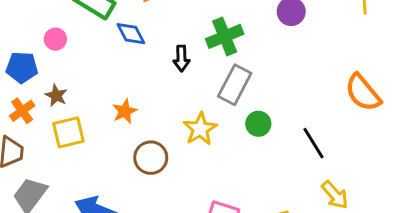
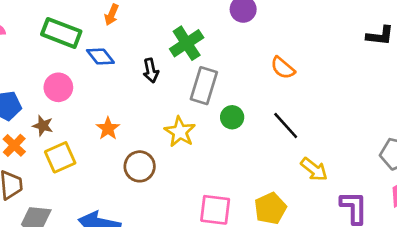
pink circle: (55, 39) -> (58, 87), moved, size x1.4
orange semicircle: (363, 93) -> (283, 68), moved, size x0.7

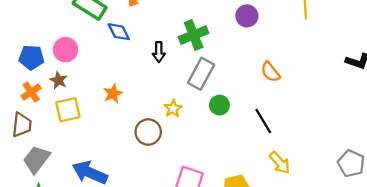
pink circle: (58, 87) -> (66, 50), moved
yellow star: (180, 132) -> (173, 108), size x0.7
brown circle: (140, 166) -> (148, 132), moved

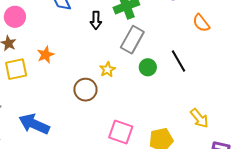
orange semicircle: (270, 72) -> (201, 23), moved
orange star: (113, 94) -> (46, 55), moved
black line: (263, 121) -> (179, 61), moved

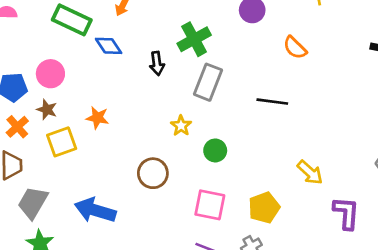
orange star: (46, 55) -> (97, 118), turned -30
black line: (179, 61) -> (272, 102), turned -45
green circle: (148, 67) -> (215, 150), moved
brown circle: (85, 90) -> (153, 173), moved

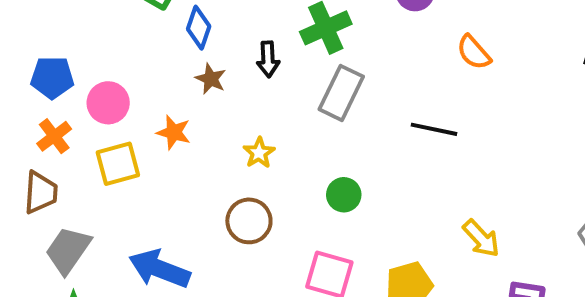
blue diamond: (109, 46) -> (199, 28), turned 48
pink circle: (50, 74) -> (108, 103), moved
brown star: (47, 110) -> (211, 79), moved
yellow star: (181, 126) -> (259, 153), moved

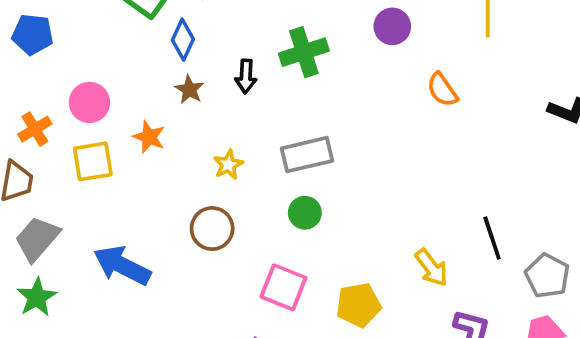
blue pentagon: (52, 77) -> (33, 34), moved
gray rectangle: (341, 93) -> (307, 155), moved, turned 45
black line: (434, 129) -> (492, 238), moved, turned 54

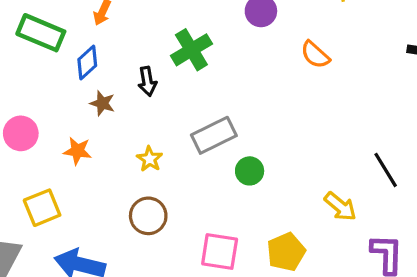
blue diamond: (183, 40) -> (87, 62), turned 36
yellow square: (93, 161) -> (42, 208), moved
green circle: (305, 213) -> (250, 171), moved

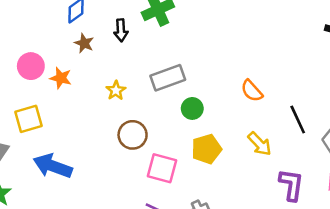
orange semicircle: (315, 55) -> (252, 91), moved
pink circle: (21, 133) -> (31, 66), moved
brown circle: (148, 216) -> (133, 135), moved
yellow pentagon: (286, 252) -> (206, 149), moved

